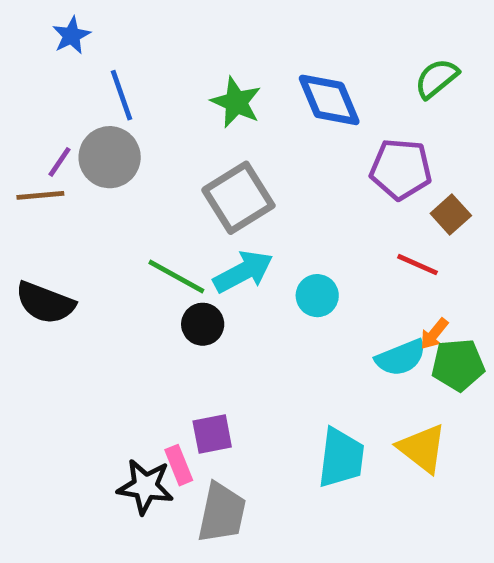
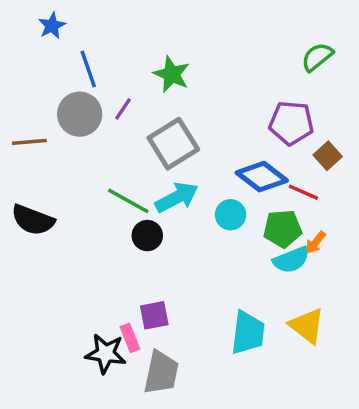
blue diamond: (329, 100) -> (262, 177), moved, turned -30
purple line: (59, 162) -> (123, 109), moved
green pentagon: (458, 365) -> (283, 229), moved

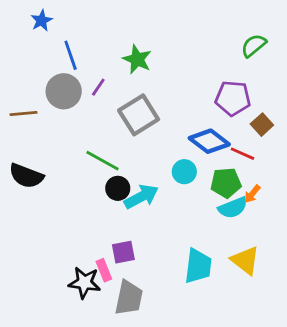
cyan arrow: (177, 197) -> (141, 197), moved

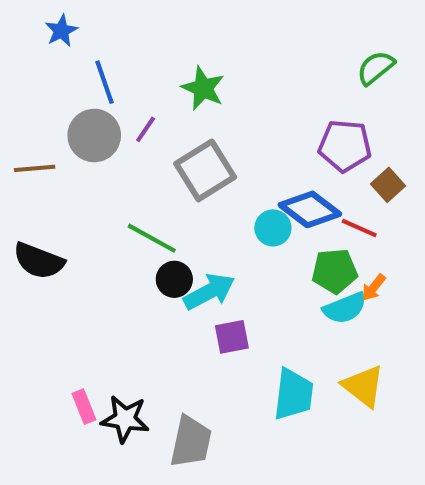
cyan circle: (184, 172) -> (273, 228), moved
purple square: (123, 252) -> (232, 337), moved
pink rectangle: (104, 270) -> (84, 407), moved

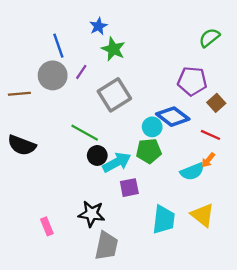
blue star: (61, 31) -> (98, 26), moved
red line: (359, 228) -> (211, 135), moved
green pentagon: (335, 271) -> (149, 151), moved
black star: (125, 419) -> (92, 214), moved

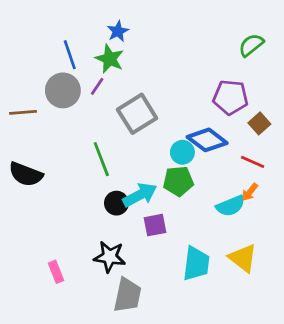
green star: (113, 49) -> (110, 59), moved
green line: (85, 133) -> (101, 159), turned 40
black circle: (97, 155) -> (116, 203), moved

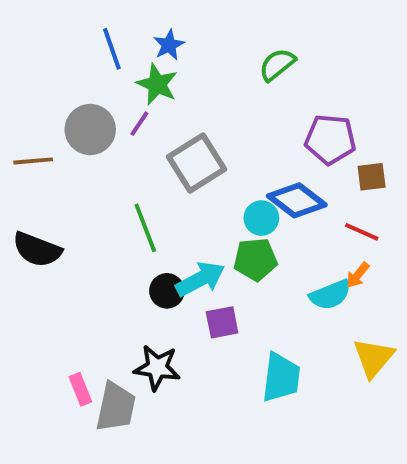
green semicircle: (251, 45) -> (277, 65), moved
blue line: (70, 55) -> (112, 49), moved
brown square: (259, 123) -> (372, 177), turned 35
yellow triangle: (243, 258) -> (374, 358), moved, turned 32
gray trapezoid: (127, 295) -> (116, 407), moved

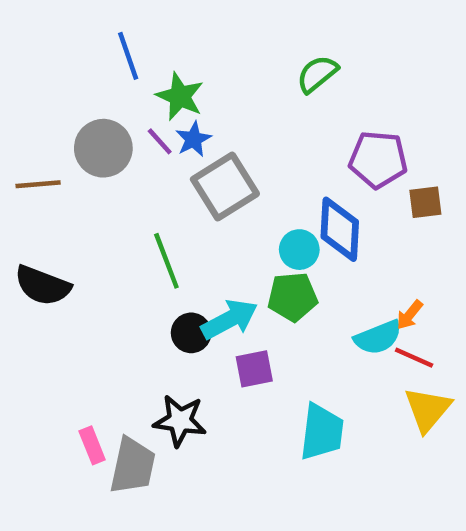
blue star: (169, 45) -> (193, 139), moved
purple line: (139, 124) -> (160, 141), turned -76
blue diamond: (297, 200) -> (340, 229), turned 56
red line: (362, 232) -> (414, 358), moved

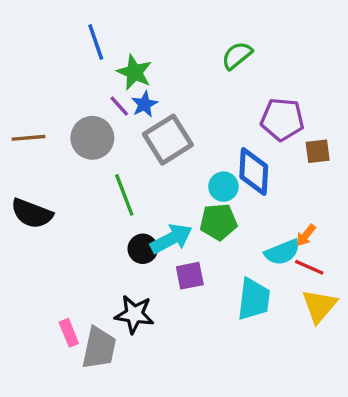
gray circle: (103, 148) -> (92, 138), moved
cyan trapezoid: (322, 432) -> (254, 299), moved

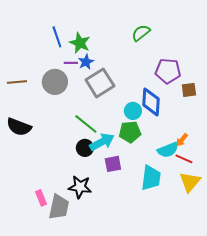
blue line: (96, 42) -> (57, 37), moved
purple line: (119, 106) -> (71, 63), turned -48
green line: (124, 195) -> (86, 124), moved, turned -30

